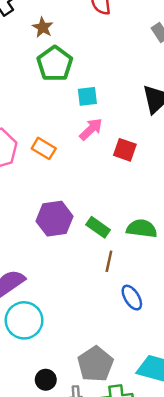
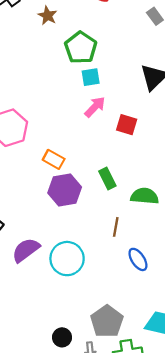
green pentagon: (55, 64) -> (81, 48), moved
orange rectangle: (44, 148) -> (54, 159), moved
green rectangle: (98, 227) -> (107, 179), moved, turned 30
cyan circle: (24, 320) -> (67, 259), moved

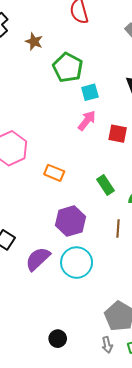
cyan square: (91, 77) -> (90, 92), moved
purple hexagon: (65, 190) -> (70, 221), moved
black circle: (62, 337) -> (58, 339), moved

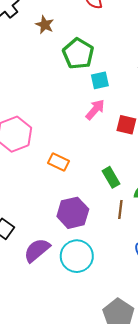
brown line: (118, 229) -> (120, 209), moved

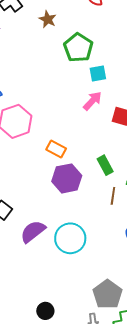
purple hexagon: (73, 213) -> (67, 178), moved

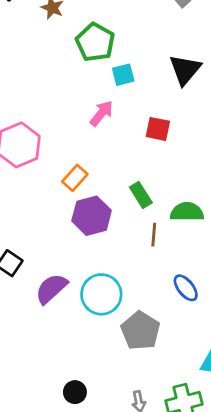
pink arrow: (92, 101) -> (101, 113), moved
orange rectangle: (56, 149) -> (75, 178), turned -72
gray pentagon: (108, 294) -> (140, 331), moved

